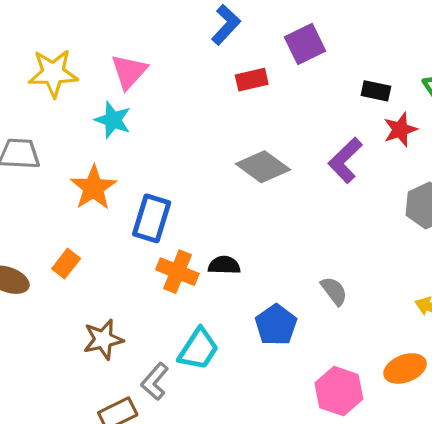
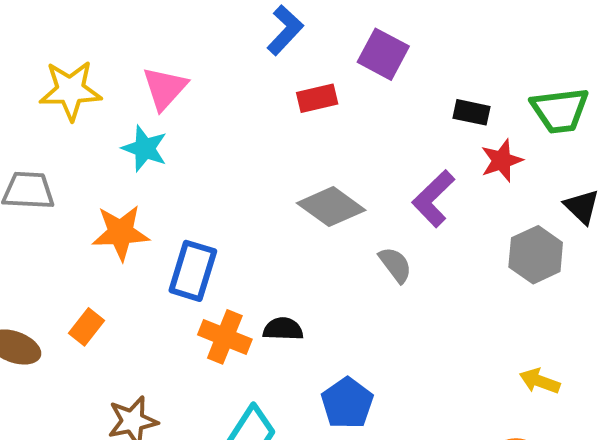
purple square: (305, 44) -> (383, 54), turned -36
orange star: (94, 188) -> (121, 233), turned 30
gray semicircle: (334, 291) -> (395, 265), moved

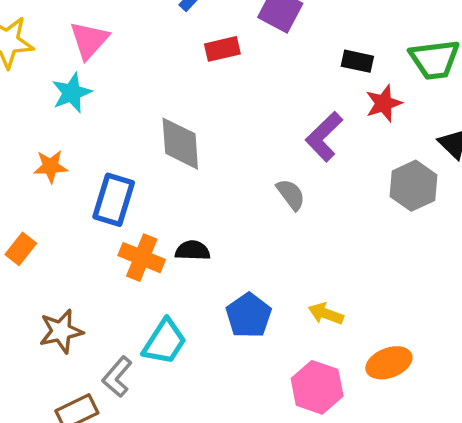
cyan star: (145, 148) -> (72, 93), turned 30
gray diamond: (331, 207) -> (180, 144), moved, turned 50
orange star: (121, 233) -> (51, 166), size x0.7
yellow arrow: (540, 381) -> (326, 314), moved

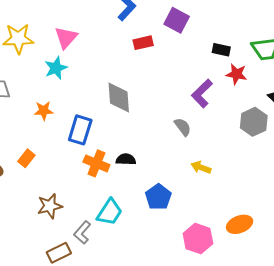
red star: (384, 103) -> (236, 74), turned 30
yellow arrow: (326, 314) -> (201, 167), moved

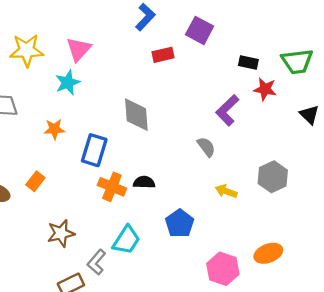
gray hexagon: (254, 122) -> (273, 177), moved

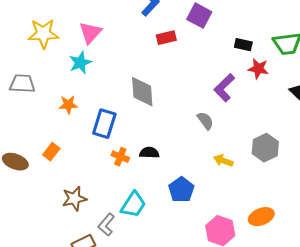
orange cross: (112, 187) -> (120, 157), size x0.7

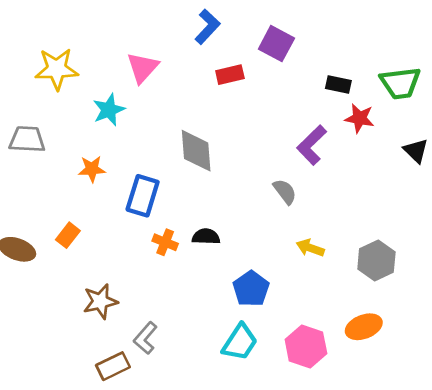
pink triangle: (90, 33) -> (143, 68), moved
gray hexagon: (265, 148) -> (376, 261), moved
cyan trapezoid: (133, 205) -> (240, 342), moved

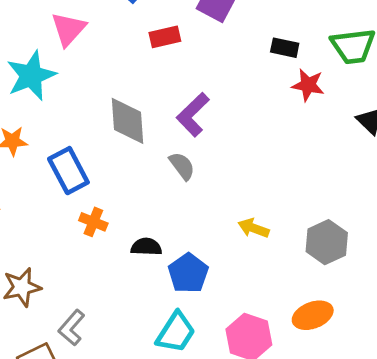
cyan star: (109, 110) -> (31, 76), size x1.4
purple L-shape: (312, 145) -> (193, 115), moved
gray semicircle: (285, 192) -> (182, 166), moved
blue rectangle: (143, 196) -> (68, 171), turned -45
black semicircle: (206, 237) -> (146, 247), moved

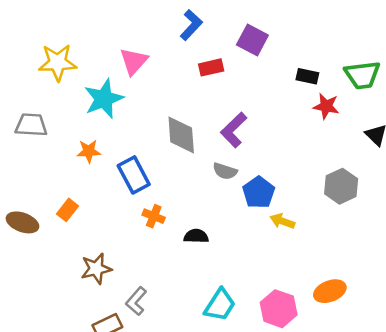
gray semicircle: (182, 166) -> (225, 171), turned 145
gray hexagon: (327, 242) -> (341, 186), moved
blue pentagon: (188, 273) -> (259, 192), moved

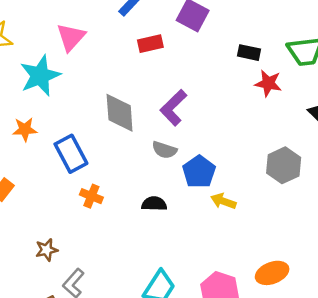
black semicircle: (196, 236) -> (154, 204), moved
brown star: (96, 269) -> (47, 250), moved, size x0.7

